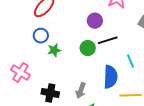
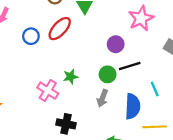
blue circle: (41, 36) -> (31, 36), moved
pink cross: (20, 72) -> (48, 91), moved
gray arrow: (81, 90) -> (102, 98), moved

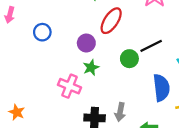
red ellipse: (60, 29) -> (111, 21), moved
purple circle: (116, 44) -> (86, 43), moved
gray arrow: (102, 98) -> (120, 112), moved

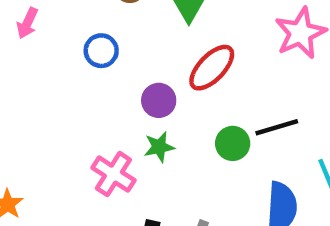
blue circle: (42, 32) -> (101, 51), moved

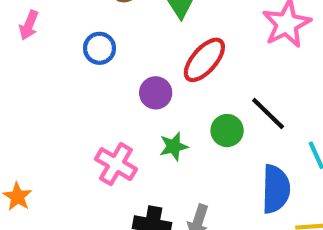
black line: (277, 127) -> (268, 113), turned 63
green star: (159, 147) -> (174, 146), moved

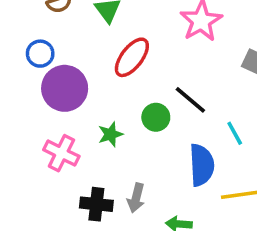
purple circle: (156, 93) -> (65, 88), moved, size x1.6

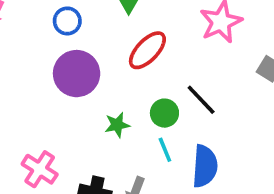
blue circle: (40, 54) -> (67, 21), moved
cyan line: (235, 133) -> (165, 150), moved
pink cross: (61, 153) -> (40, 169), moved

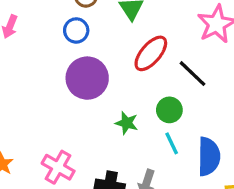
black line: (201, 100) -> (192, 74), moved
green star: (117, 125) -> (127, 123), turned 30

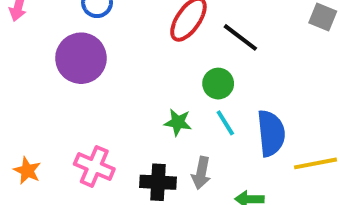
purple circle: (87, 78) -> (81, 58), moved
green star: (127, 123) -> (178, 122), moved

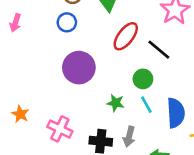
purple circle: (81, 58) -> (79, 68), moved
orange star: (27, 171) -> (20, 114), moved

